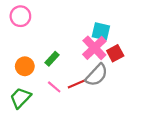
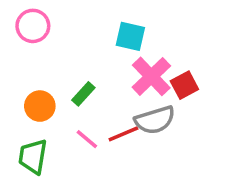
cyan square: (101, 31) -> (130, 36), moved
gray semicircle: (97, 75) -> (155, 120), turned 30
green trapezoid: (20, 98) -> (33, 157), turned -35

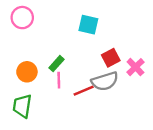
pink cross: (151, 76) -> (135, 67), moved, size x0.7
red square: (184, 85) -> (111, 58), moved
pink line: (87, 139) -> (59, 80), moved, turned 49

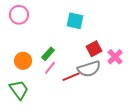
pink line: (59, 80) -> (50, 68), turned 40
green trapezoid: (22, 106) -> (19, 90), turned 135

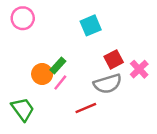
cyan square: (75, 21) -> (91, 25), turned -36
orange circle: (23, 61) -> (42, 74), moved
red line: (71, 77) -> (86, 108), moved

